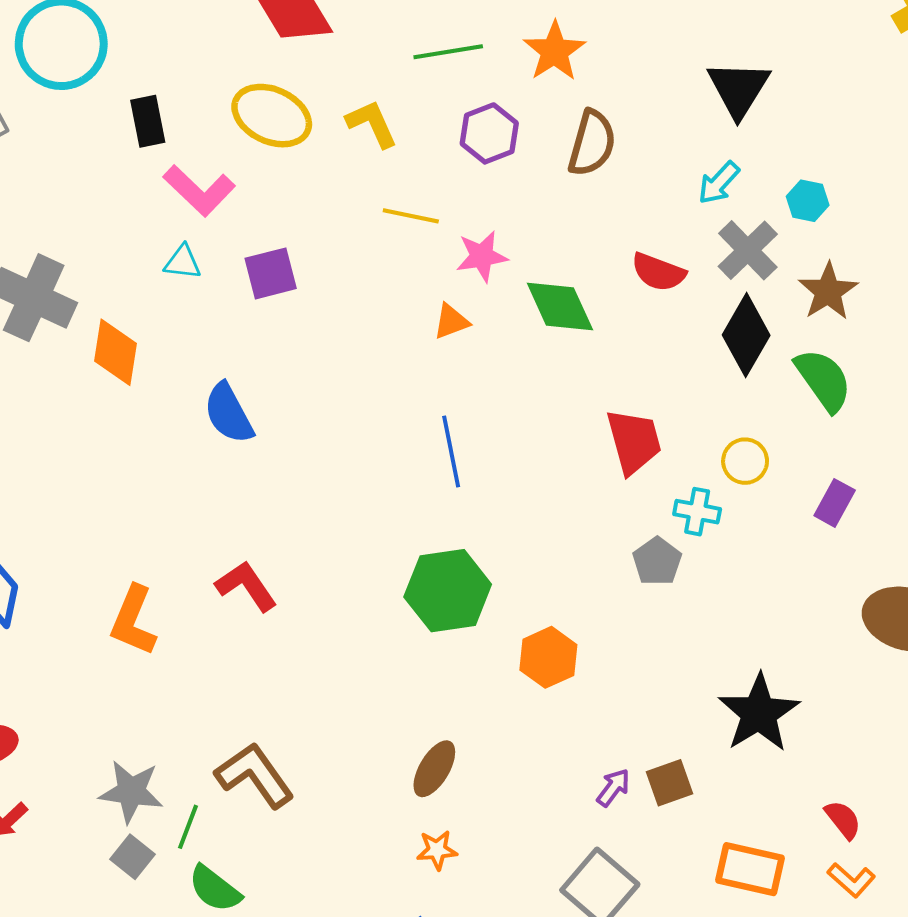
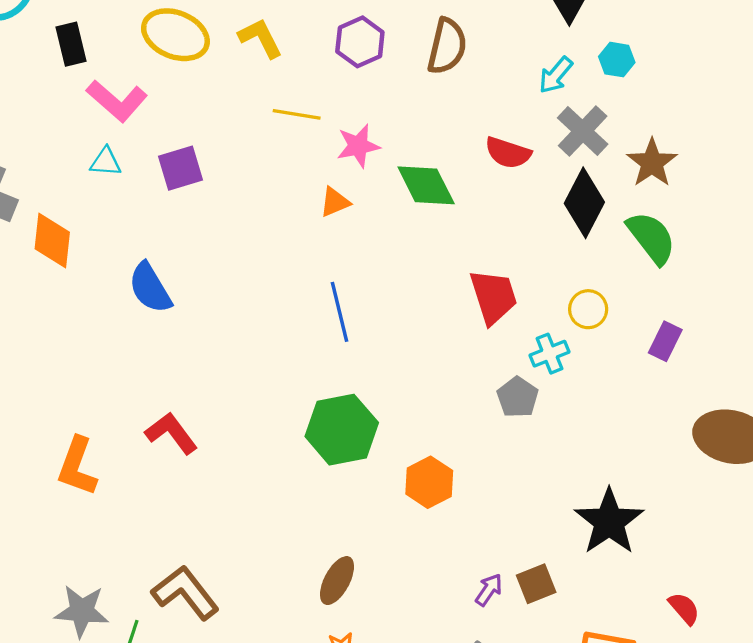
cyan hexagon: (808, 201) -> (617, 60), moved
cyan cross: (697, 512) -> (549, 354), turned -30

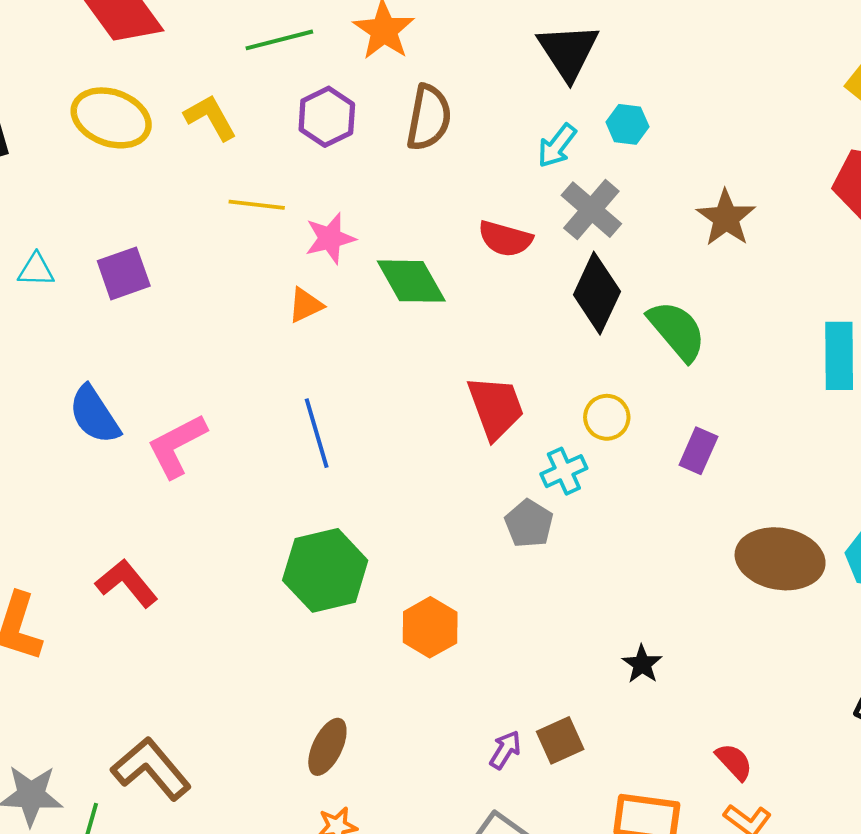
pink L-shape: (117, 101) -> (177, 446), moved, turned 114
brown star: (652, 163) -> (726, 218), moved
black star: (609, 522) -> (642, 664), size x0.5

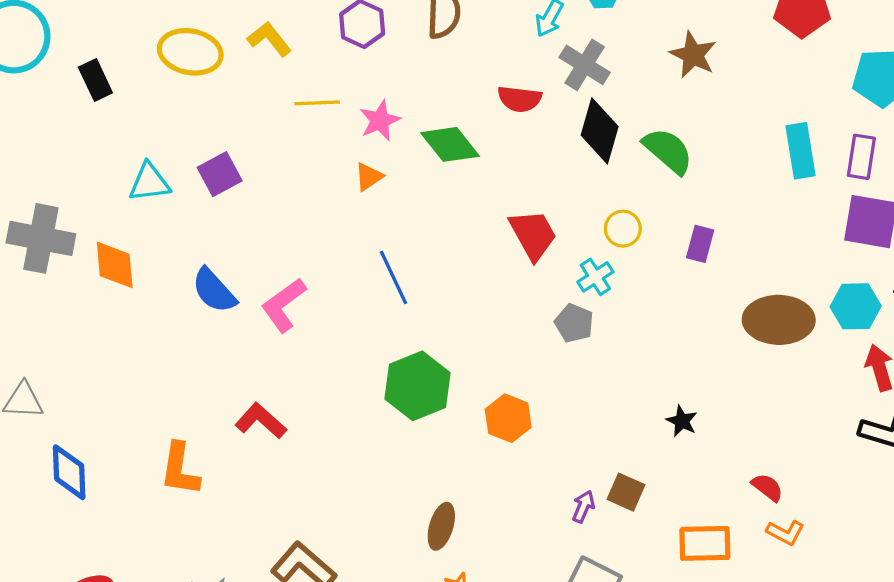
cyan triangle: (36, 270) -> (149, 182), size x1.4
brown square: (560, 740) -> (626, 492), turned -33

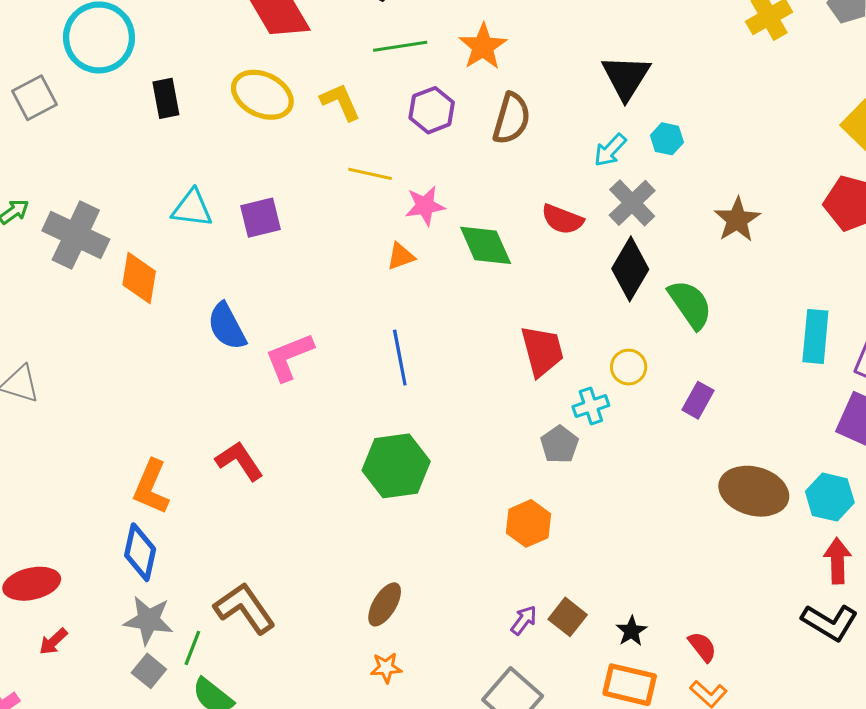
orange hexagon: (508, 418) -> (529, 523), moved
black star: (682, 421) -> (631, 631), moved
blue diamond: (69, 472) -> (140, 552), moved

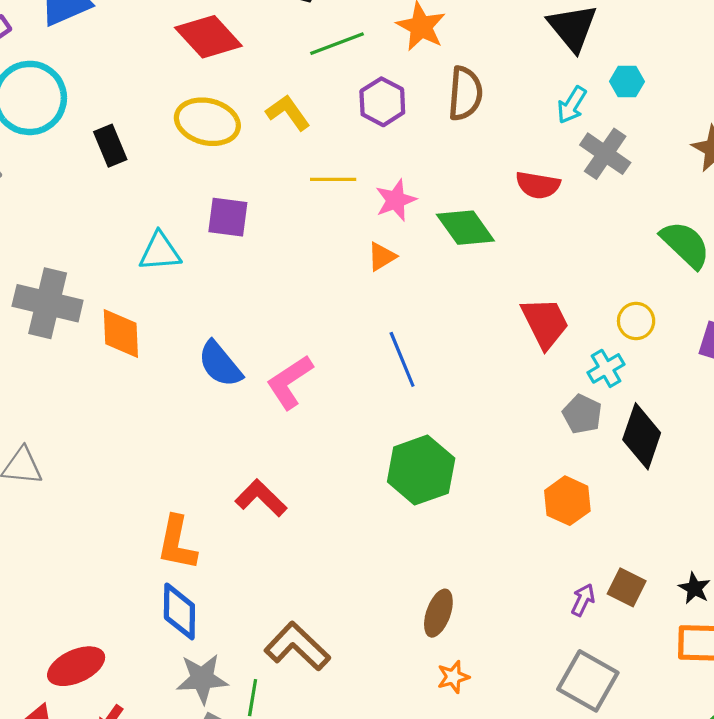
purple square: (260, 218) -> (228, 217), moved, turned 33
black diamond: (630, 269) -> (642, 436), moved

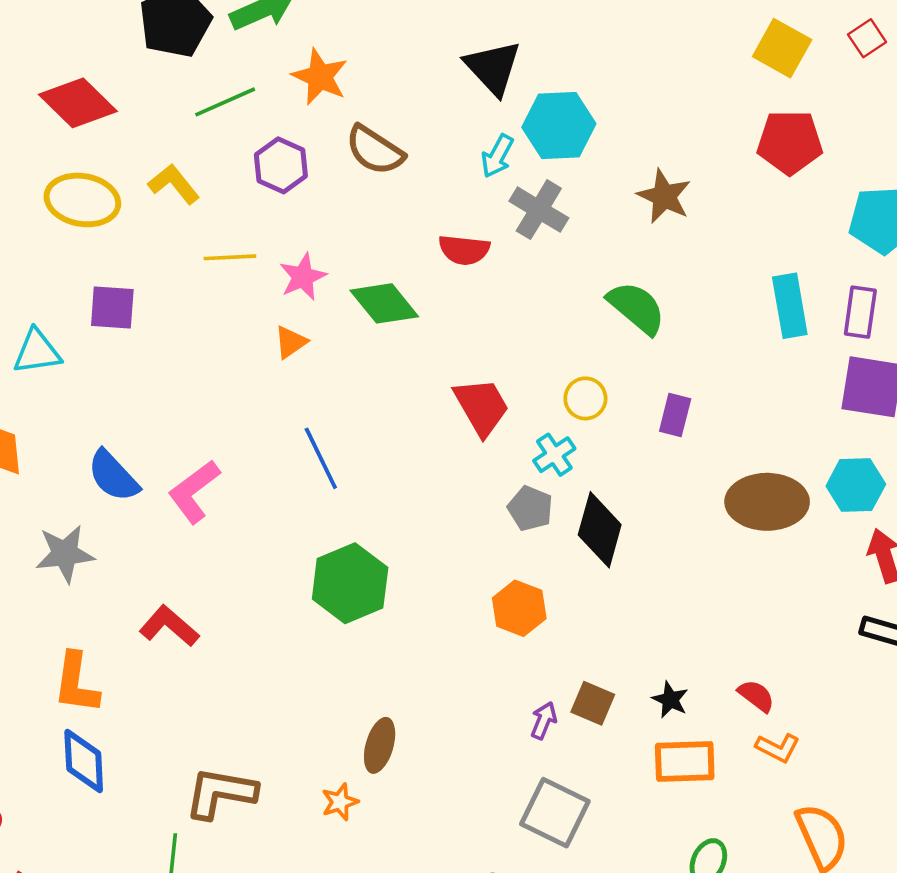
cyan hexagon: (627, 81) -> (559, 126), size x1.8
brown semicircle: (465, 93) -> (375, 150), turned 122
brown L-shape: (297, 646) -> (221, 793), turned -30
orange star: (453, 677) -> (340, 802), moved
gray star: (202, 679) -> (65, 554), moved

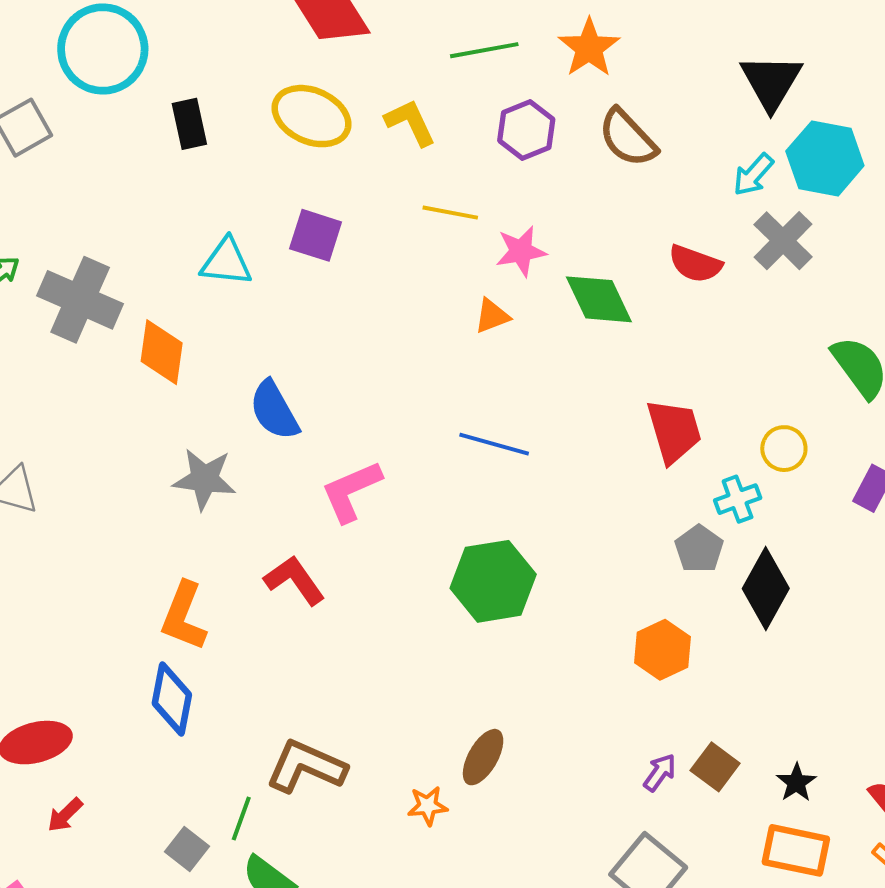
blue line: (321, 458) -> (494, 444), turned -62
pink L-shape: (194, 492) -> (351, 491), moved

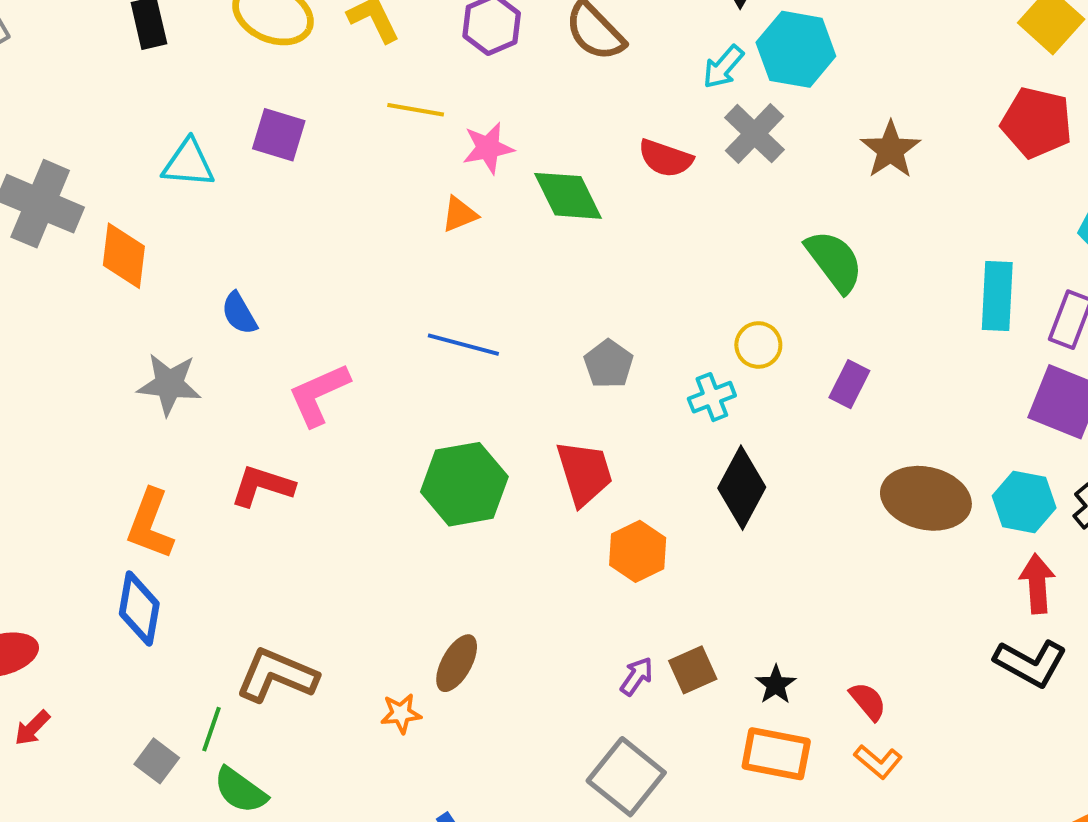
blue semicircle: (274, 410) -> (239, 313), size x0.7
red trapezoid: (674, 431) -> (584, 473), moved
gray pentagon: (699, 549) -> (609, 364), moved
red L-shape: (295, 580) -> (262, 486), turned -36
brown square: (715, 767) -> (693, 670), turned 30

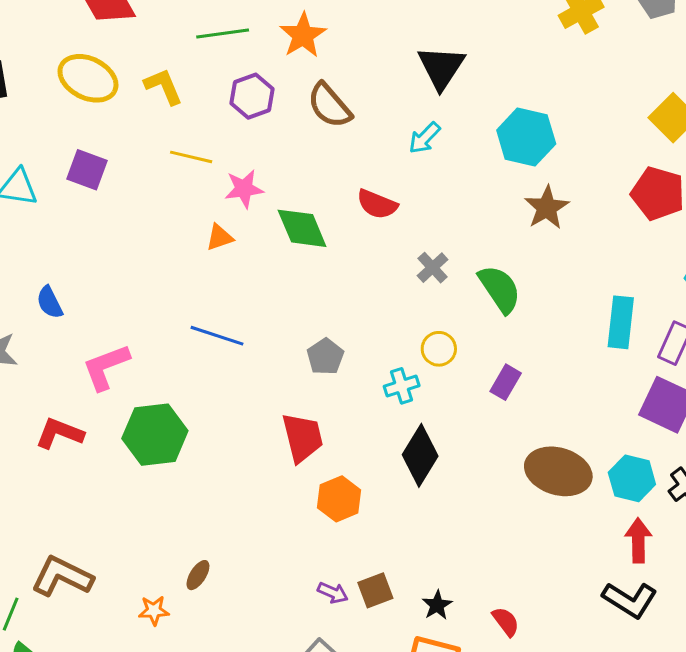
cyan hexagon: (796, 49) -> (526, 137), moved
gray cross: (754, 134) -> (433, 268), moved, size x0.7
green hexagon: (464, 484) -> (155, 435), moved
brown ellipse: (457, 663) -> (198, 575), size x0.7
purple arrow: (637, 676) -> (333, 593), turned 76

